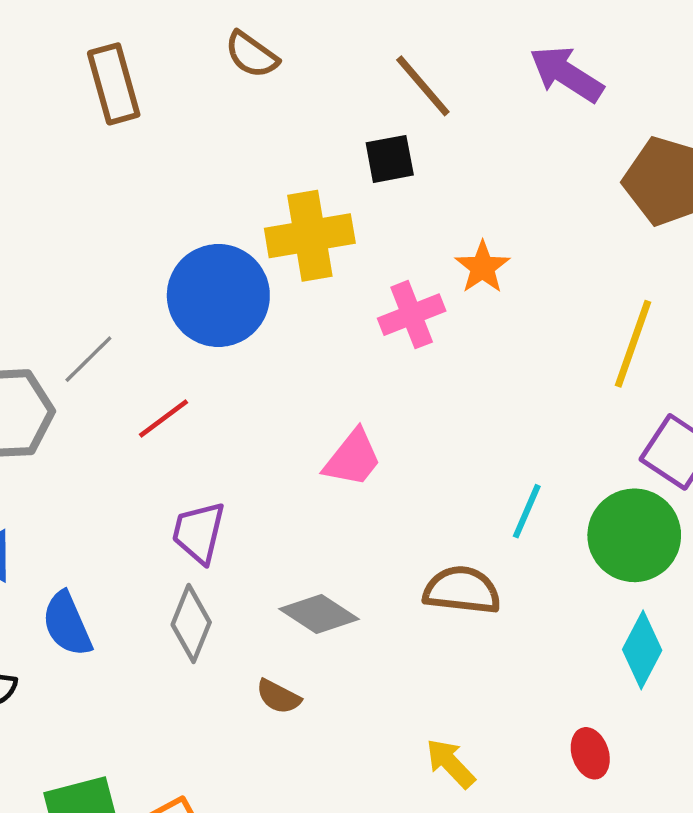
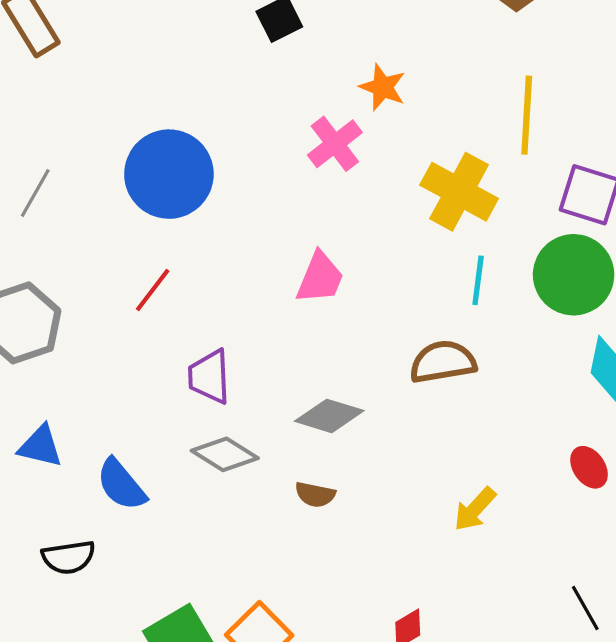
yellow cross: (310, 236) -> (459, 192), moved, turned -36
gray line: (88, 359) -> (35, 193), moved
gray diamond: (191, 623) -> (225, 454), turned -64
yellow arrow: (451, 763) -> (475, 509), turned -78

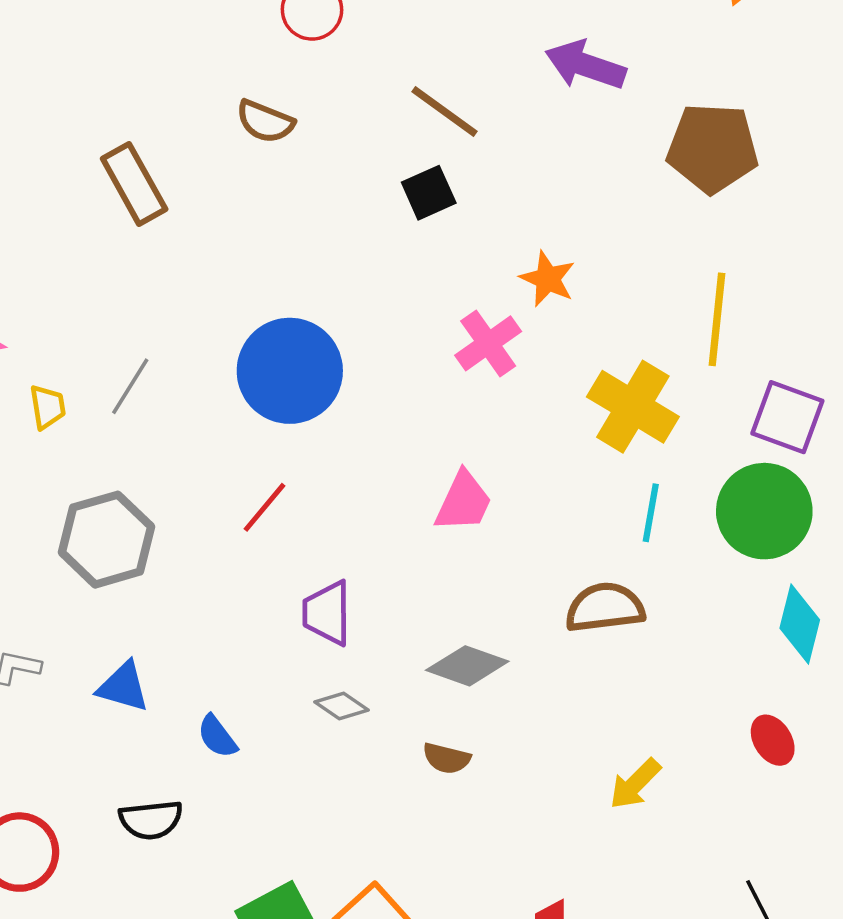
gray diamond: (225, 454) -> (341, 706), size x0.7
blue semicircle: (121, 485) -> (217, 736), size x0.7

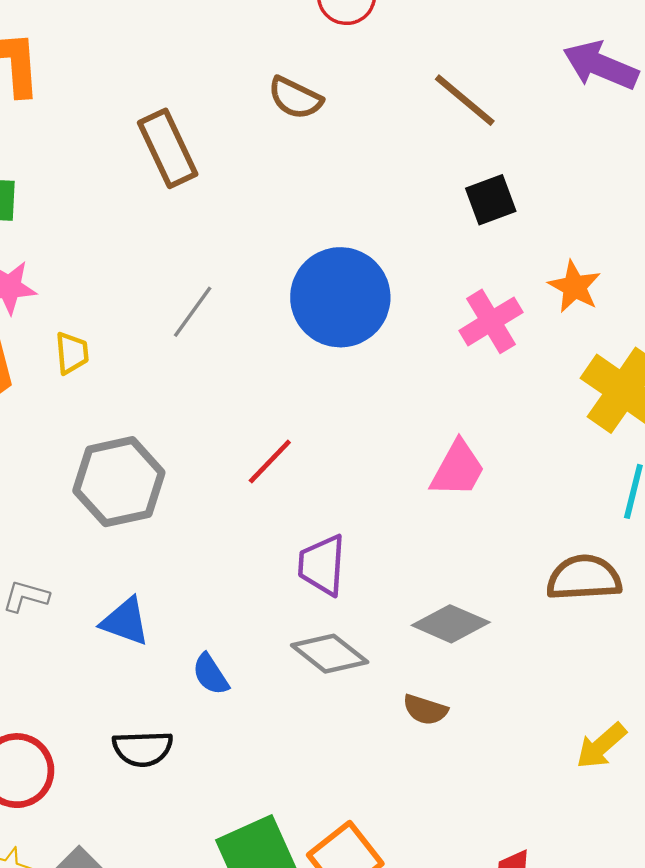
black square: (429, 193) -> (491, 200), moved
orange star: (548, 279) -> (574, 287), moved
blue circle: (290, 371) -> (340, 297), moved
gray line: (130, 386) -> (193, 312), moved
gray diamond: (341, 706) -> (330, 654), size x1.5

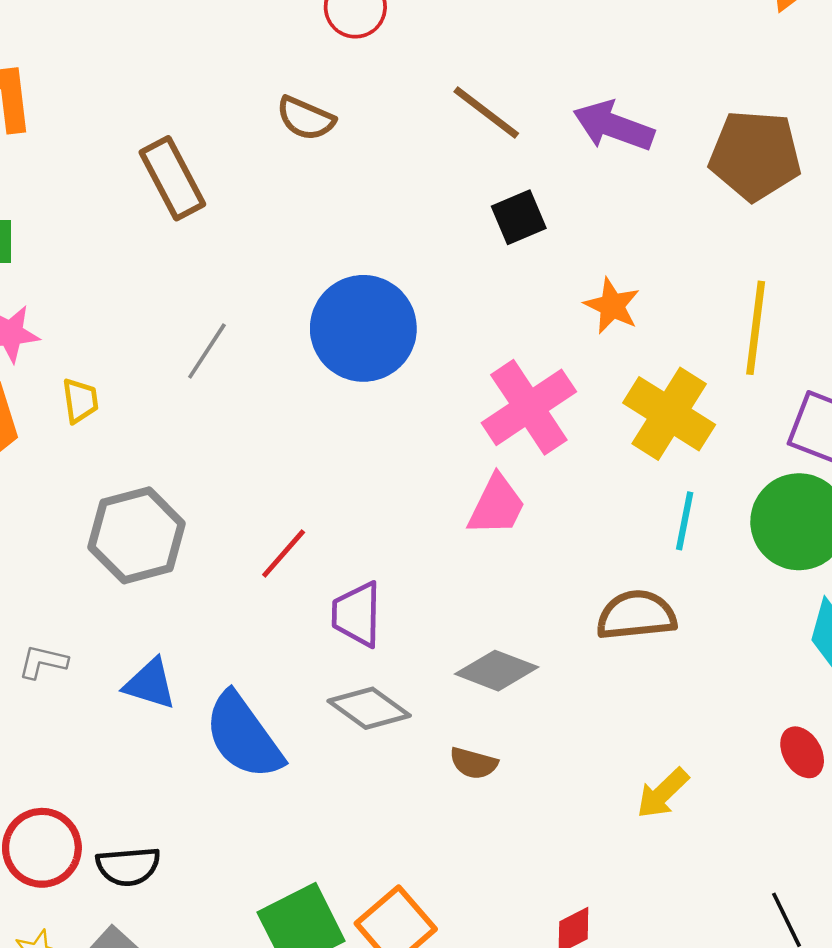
purple arrow: (601, 65) -> (613, 126), moved
pink cross: (491, 321) -> (529, 407), moved, size x1.4
red line: (270, 461) -> (284, 554), moved
blue semicircle: (211, 674) -> (243, 736), size x2.0
black semicircle: (143, 749) -> (128, 866), moved

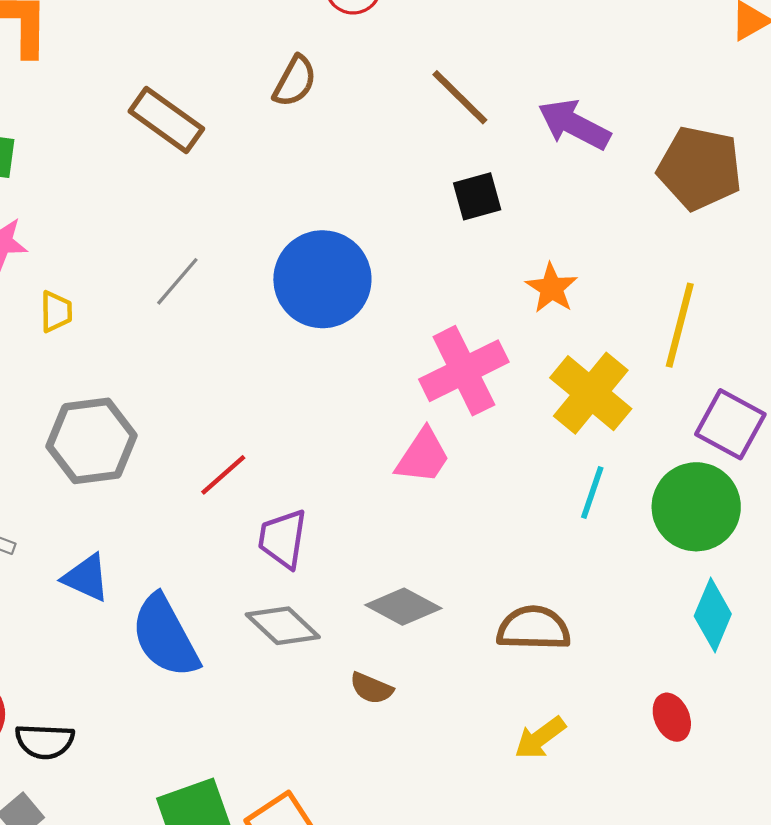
brown semicircle: (306, 118) -> (295, 81), turned -92
brown rectangle: (172, 178) -> (166, 120), turned -34
brown semicircle: (636, 615) -> (534, 628), moved

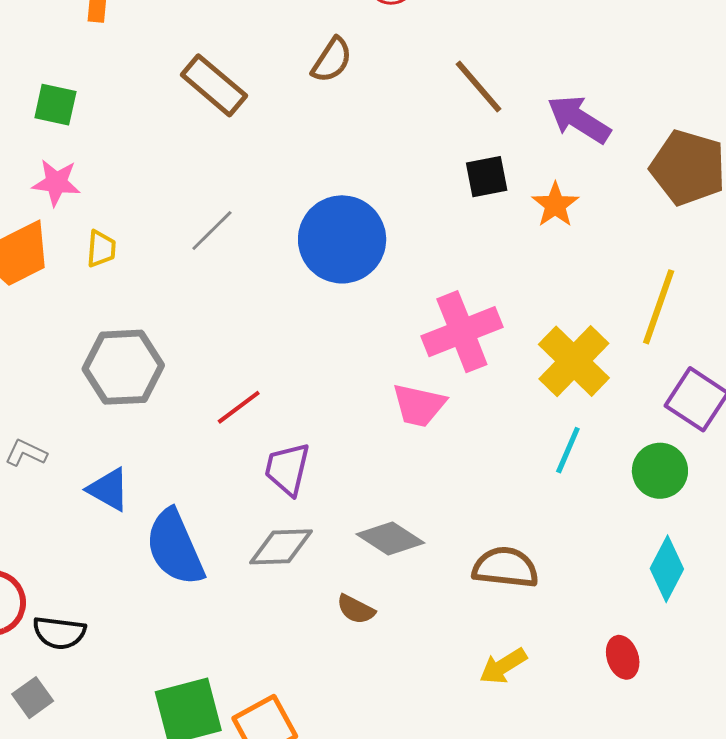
orange star: (552, 288) -> (555, 205), moved
pink trapezoid: (423, 456) -> (419, 405), turned 64
green circle: (696, 507) -> (660, 471), size x0.7
gray diamond: (283, 626) -> (281, 547), turned -50

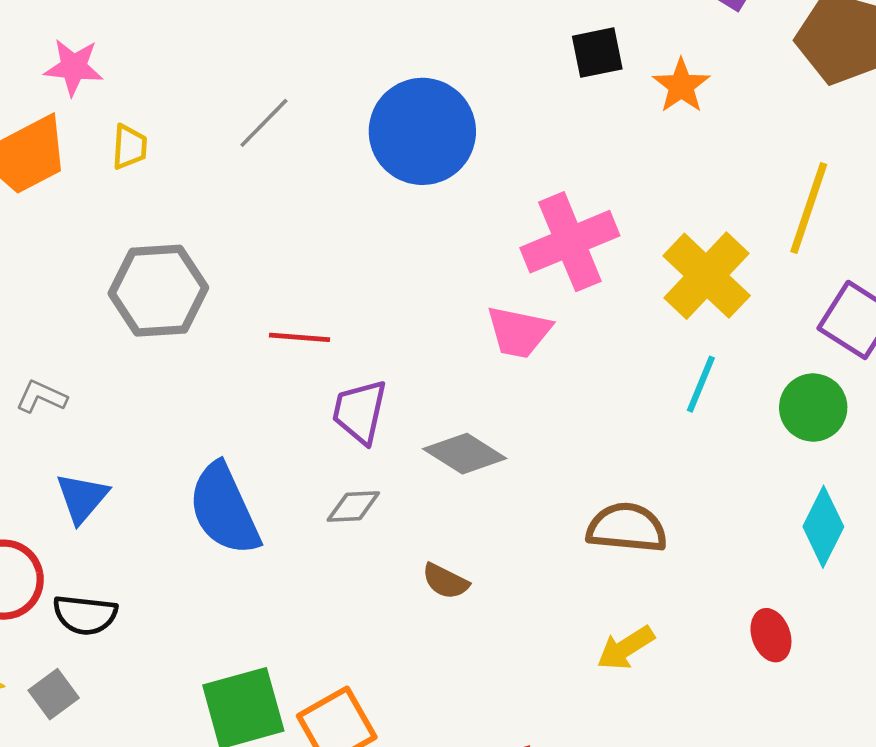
red line: (239, 407) -> (300, 337), turned 42
blue triangle: (108, 489) -> (82, 498), moved, turned 42
gray diamond: (390, 539) -> (465, 454), moved
gray diamond: (281, 547) -> (353, 507), size x0.7

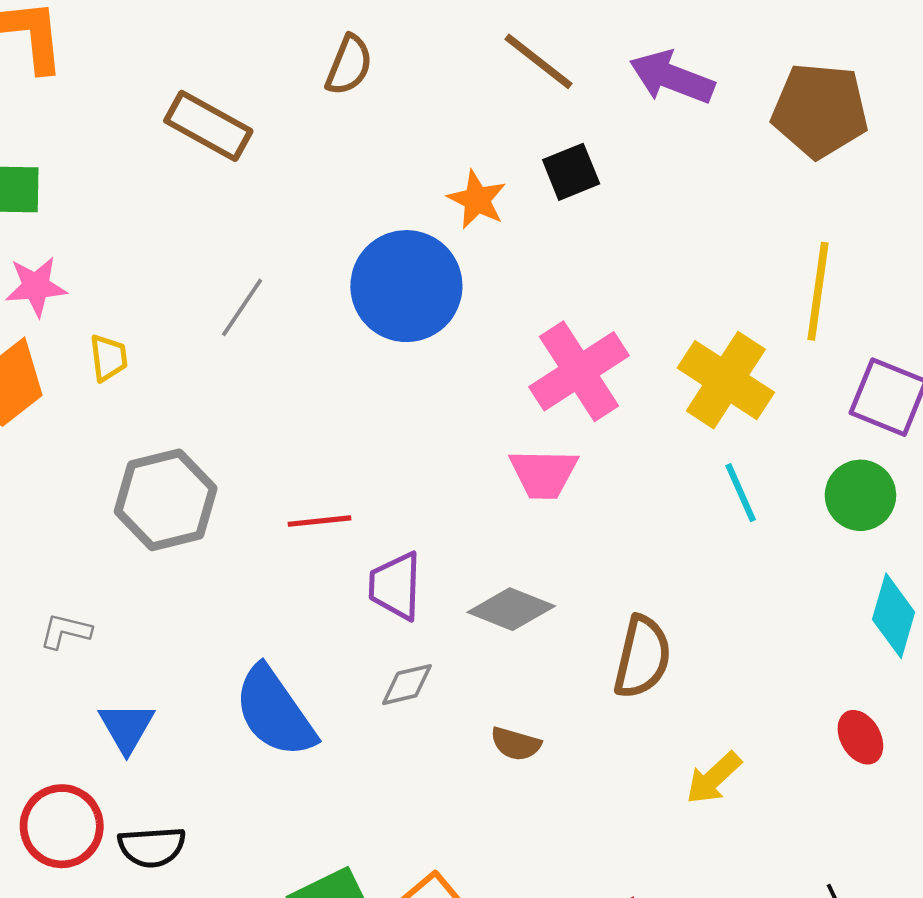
orange star: (681, 86) -> (477, 200), moved
cyan line: (701, 384) -> (741, 493), turned -36
brown semicircle: (627, 528) -> (642, 657), moved, turned 108

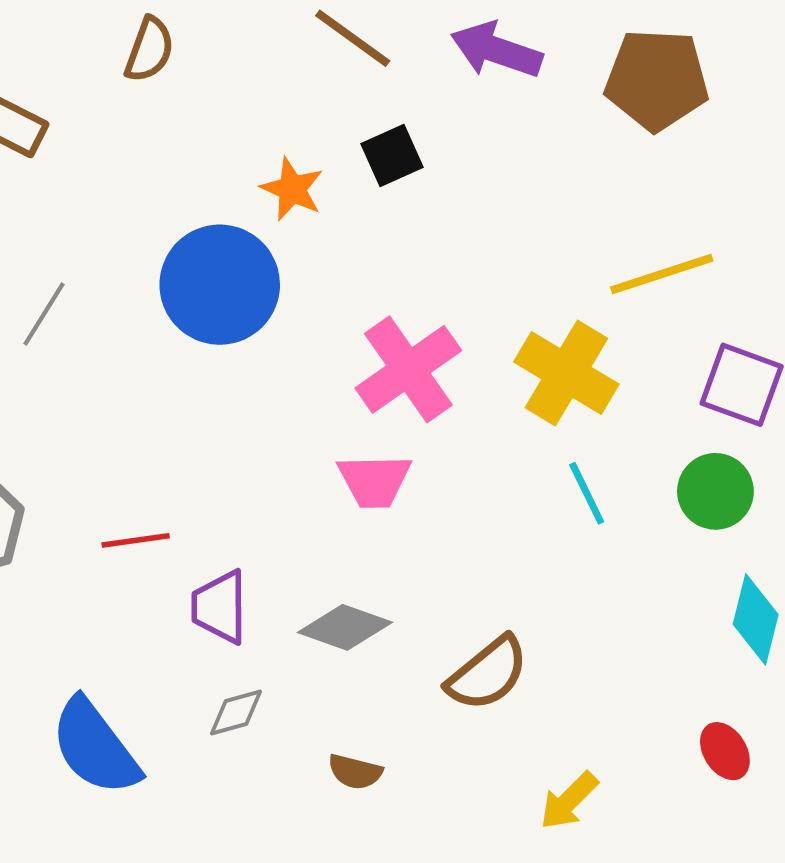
yellow line: (818, 291) -> (662, 274), turned 66
brown semicircle: (642, 657) -> (488, 674), turned 40

